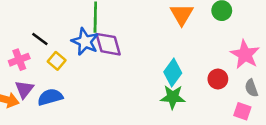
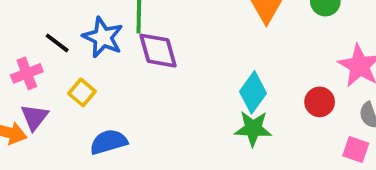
blue star: (85, 42) -> (103, 37), moved
yellow square: (57, 61) -> (82, 92), moved
blue semicircle: (50, 97) -> (109, 142), moved

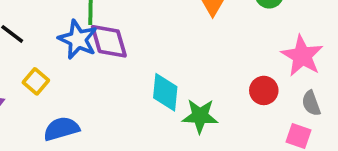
blue star: (103, 37) -> (78, 39), moved
cyan diamond: (253, 92) -> (165, 92), moved, turned -30

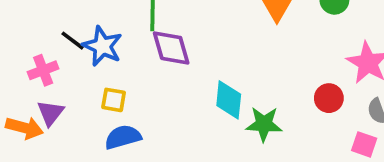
blue star: (78, 39) -> (102, 46), moved
yellow square: (36, 81) -> (114, 100), moved, turned -30

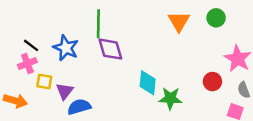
black line: (73, 41) -> (31, 45), moved
yellow square: (114, 100) -> (44, 82), moved
purple triangle: (50, 113) -> (65, 91), moved

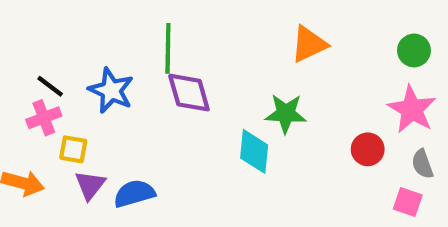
green circle: (216, 18) -> (414, 50), moved
orange triangle: (179, 21) -> (309, 44), turned 35
purple triangle: (65, 91) -> (90, 185), moved
green star: (170, 98) -> (286, 114), moved

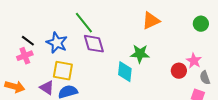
green line: (168, 48) -> (84, 23), turned -40
pink star: (412, 109) -> (194, 61), moved, size x0.7
yellow square: (73, 149) -> (63, 71), moved, size x1.5
purple triangle: (90, 185) -> (47, 88), turned -35

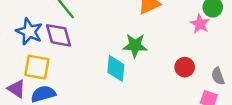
purple diamond: (94, 44) -> (59, 35), moved
pink star: (194, 61) -> (200, 24), moved

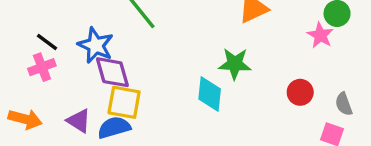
purple diamond: (59, 35) -> (112, 72), moved
yellow square: (37, 67) -> (124, 102), moved

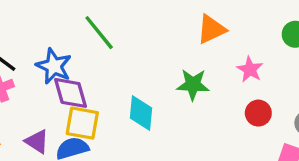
pink star: (320, 35) -> (250, 69), moved
cyan diamond: (210, 94) -> (141, 113), moved

